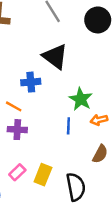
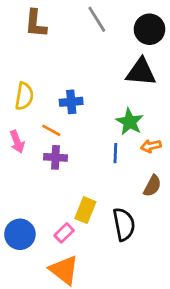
black triangle: (55, 56) -> (141, 72), moved, turned -32
pink rectangle: (17, 172) -> (64, 233), moved

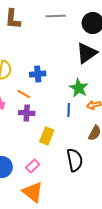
gray line: (97, 19) -> (56, 16), turned -60
black triangle: (141, 72) -> (87, 53), turned -40
yellow rectangle: (85, 210) -> (47, 136), moved

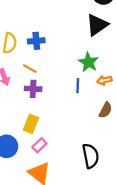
blue cross: (38, 74) -> (36, 41), moved
yellow rectangle: (47, 136) -> (31, 124), moved
black semicircle: (75, 160) -> (91, 156), moved

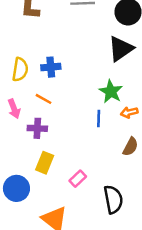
purple cross: (33, 89) -> (37, 128), moved
pink rectangle: (39, 145) -> (78, 179), moved

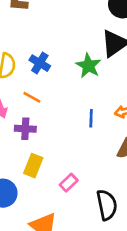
blue cross: (51, 67) -> (40, 63), turned 36
green star: (111, 92) -> (88, 66), moved

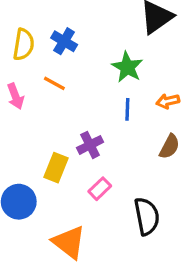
green star: (88, 66) -> (127, 67), moved
purple cross: (25, 129) -> (90, 145), moved, turned -30

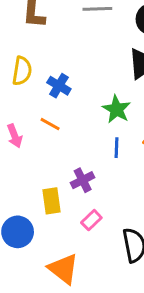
yellow semicircle: (24, 44) -> (22, 71), moved
yellow rectangle: (56, 168) -> (52, 201), turned -30

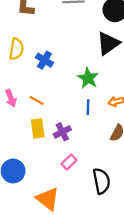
orange line: (50, 124) -> (37, 100), moved
yellow rectangle: (52, 201) -> (38, 128), moved

